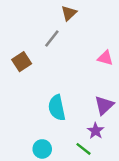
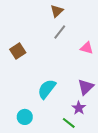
gray line: (52, 39) -> (60, 32), moved
cyan semicircle: (57, 108) -> (47, 89), turned 50
cyan circle: (42, 149) -> (25, 117), moved

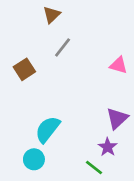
brown triangle: (57, 11) -> (52, 15), moved
gray line: (60, 32) -> (63, 47), moved
cyan semicircle: (47, 89) -> (48, 129), moved

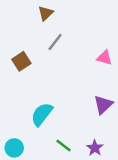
purple star: (108, 147) -> (95, 148), moved
cyan circle: (34, 159) -> (14, 148), moved
green line: (94, 168) -> (64, 145), moved

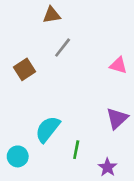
brown triangle: (45, 13) -> (52, 15), turned 35
green line: (64, 145) -> (76, 150), moved, turned 63
cyan circle: (14, 148) -> (18, 156), moved

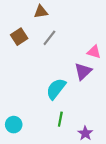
brown square: (24, 69) -> (19, 37), moved
purple triangle: (117, 118) -> (83, 71), moved
cyan semicircle: (48, 129) -> (56, 89), moved

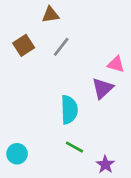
cyan semicircle: (56, 89) -> (69, 110), turned 140
green line: (60, 119) -> (75, 147), turned -72

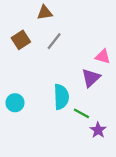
green line: (75, 147) -> (81, 113), moved
cyan circle: (17, 154) -> (15, 103), moved
purple star: (105, 164) -> (98, 130), moved

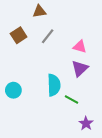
pink triangle: (103, 56) -> (80, 47), moved
purple star: (98, 130) -> (86, 123), moved

